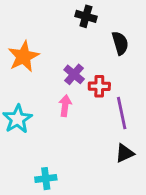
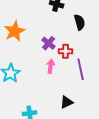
pink arrow: (65, 106) -> (51, 66), moved
black triangle: (125, 153) -> (67, 102), moved

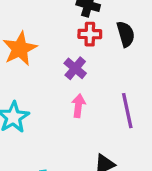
red cross: (66, 51) -> (90, 34), moved

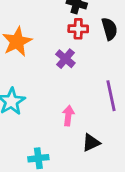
pink arrow: (78, 106) -> (68, 116), moved

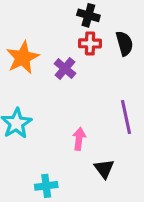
purple cross: (65, 59) -> (65, 68), moved
black triangle: (91, 143) -> (104, 169), turned -42

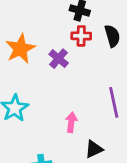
black triangle: (104, 169) -> (94, 149), turned 42

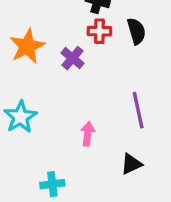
black triangle: (94, 149) -> (131, 164), moved

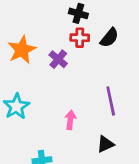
black semicircle: (136, 31) -> (109, 38), turned 55

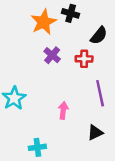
red cross: (80, 38) -> (84, 59), moved
orange star: (22, 50) -> (44, 22), moved

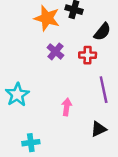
orange star: (44, 22) -> (47, 18), turned -30
cyan cross: (37, 147) -> (31, 143), moved

